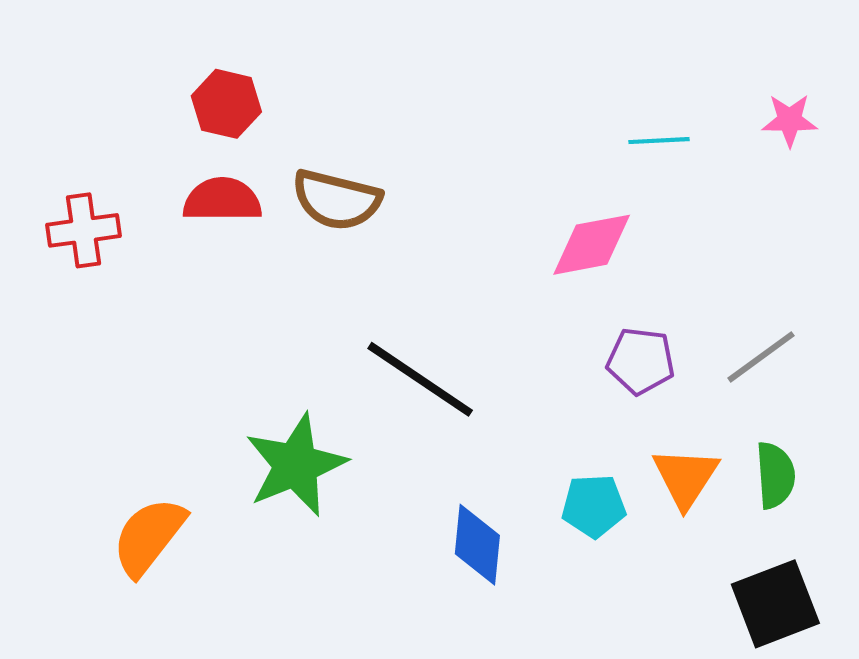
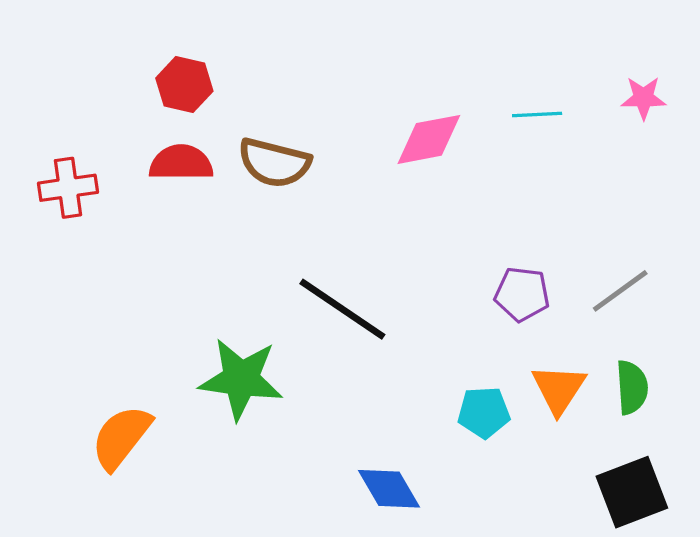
pink diamond: (592, 245) -> (429, 139), moved
green star: (296, 465) -> (241, 379), turned 30
blue diamond: (477, 545) -> (389, 489), moved, turned -36

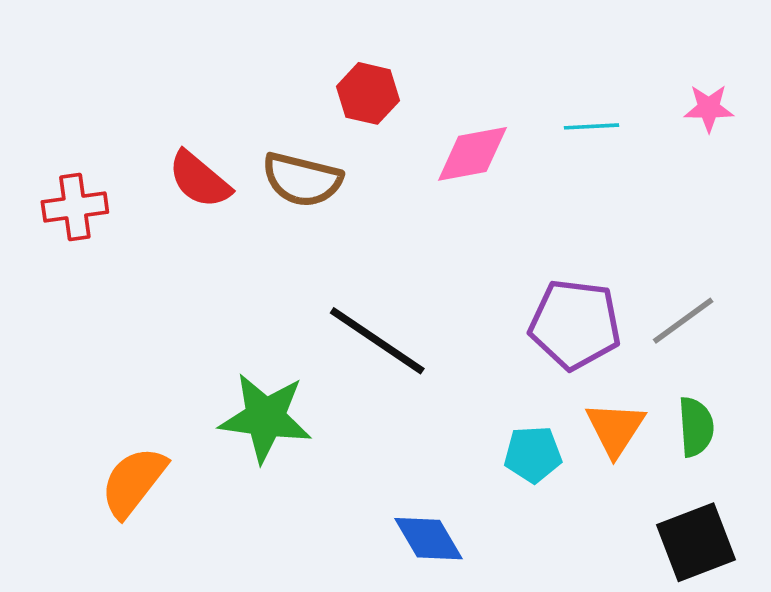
red hexagon: (184, 85) -> (368, 93), moved
red semicircle: (181, 163) -> (199, 180), turned -140
purple pentagon: (522, 294) -> (575, 324), size x1.5

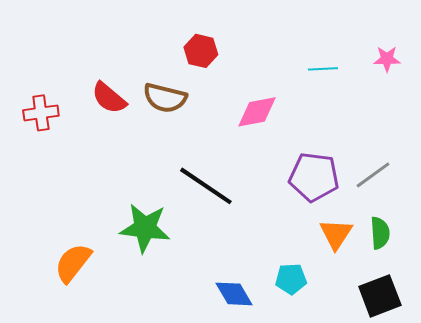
pink diamond: (472, 154) -> (257, 112), moved
cyan pentagon: (533, 454) -> (291, 279), moved

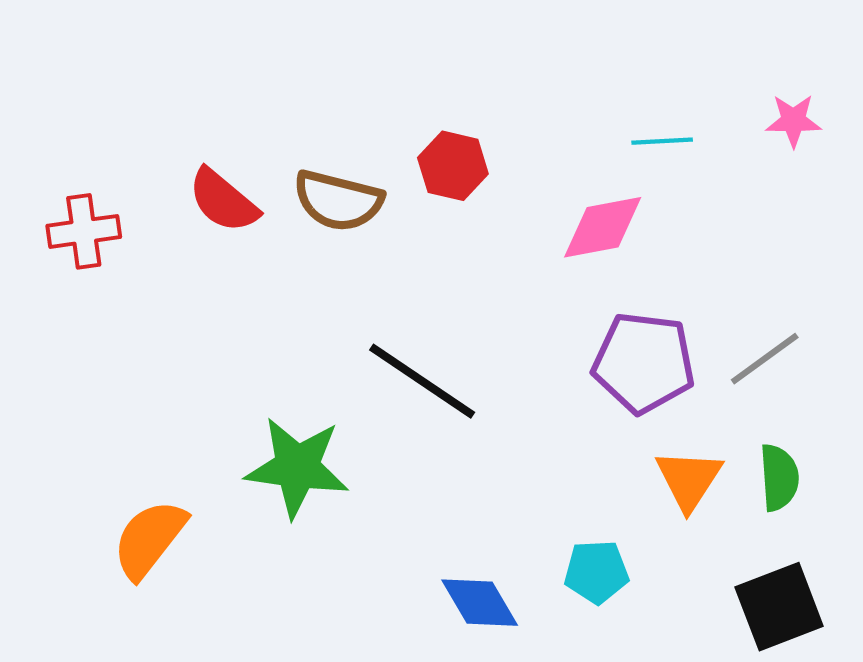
red hexagon: (201, 51) -> (453, 166), moved
pink diamond: (257, 112) -> (603, 227), moved

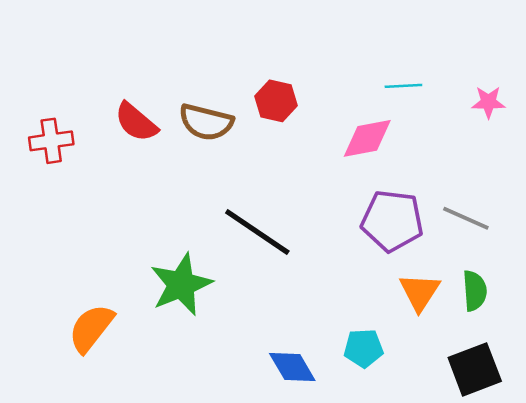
pink star: (793, 121) -> (488, 102), moved
gray line: (765, 359) -> (466, 218), turned 60
green star: (297, 467) -> (181, 284), turned -30

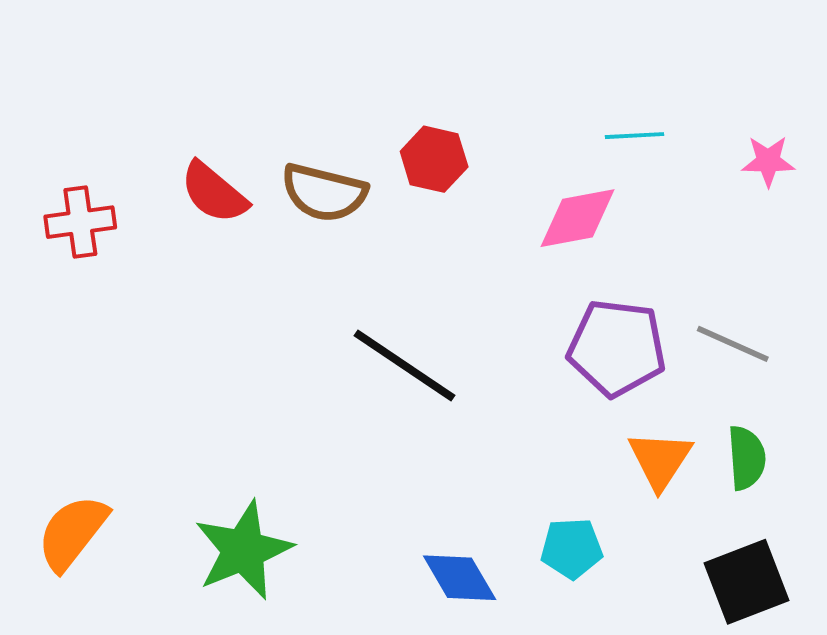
green star: (181, 284) -> (243, 550), moved
orange semicircle: (91, 328) -> (72, 533), moved

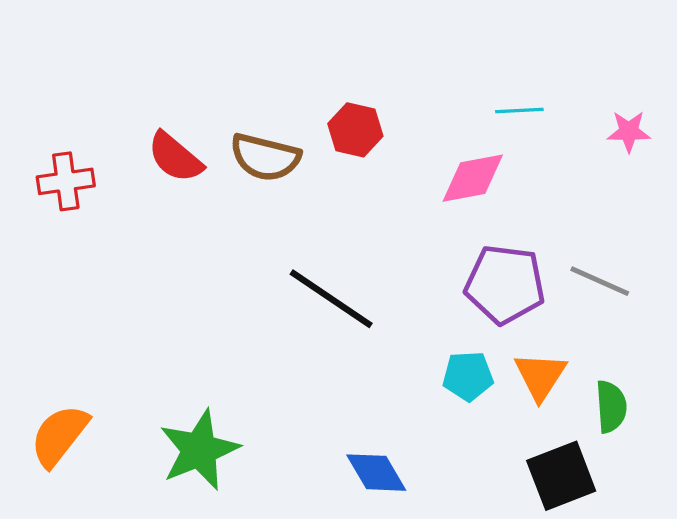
green semicircle: (747, 458) -> (611, 407), moved
cyan pentagon: (572, 548) -> (468, 376), moved
black square: (747, 582) -> (561, 476), moved

